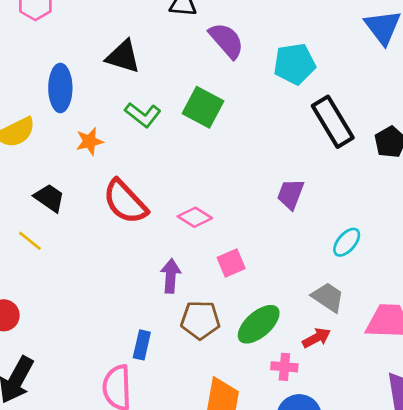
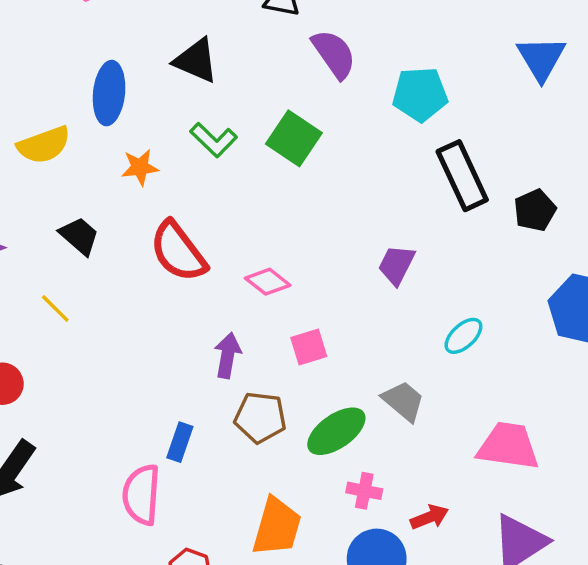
yellow line: (30, 241) -> (55, 309), moved
gray trapezoid: (328, 297) -> (403, 401), moved
red arrow: (316, 338) -> (429, 517), moved

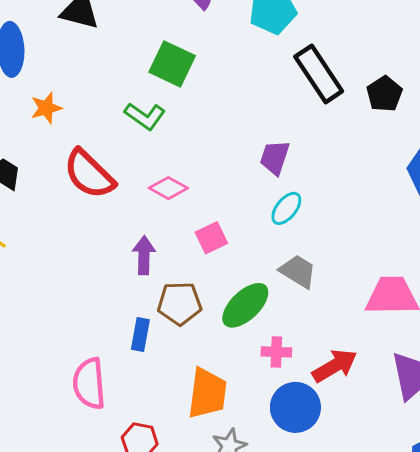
green L-shape: (214, 140) -> (145, 116), moved
cyan ellipse: (463, 336) -> (286, 208), moved
blue rectangle: (180, 442) -> (140, 335), moved
red arrow: (429, 517) -> (335, 366), size x1.4

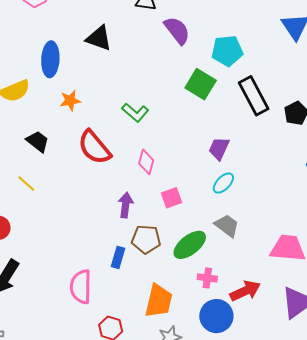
green square: (172, 64) -> (201, 84), moved
pink diamond: (168, 188) -> (146, 162), turned 70

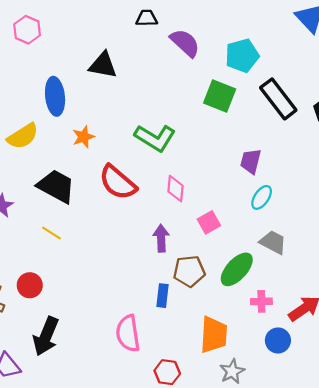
green L-shape: (135, 112) -> (155, 138), size x1.4
black trapezoid: (38, 141) -> (56, 186), size x1.5
blue circle: (216, 316) -> (278, 340), size x0.7

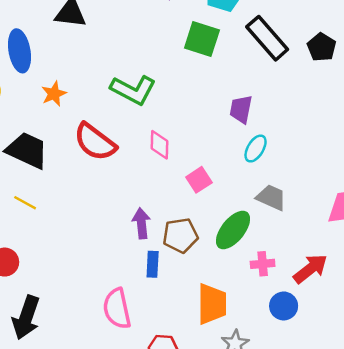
purple arrow: (161, 238) -> (141, 223), moved

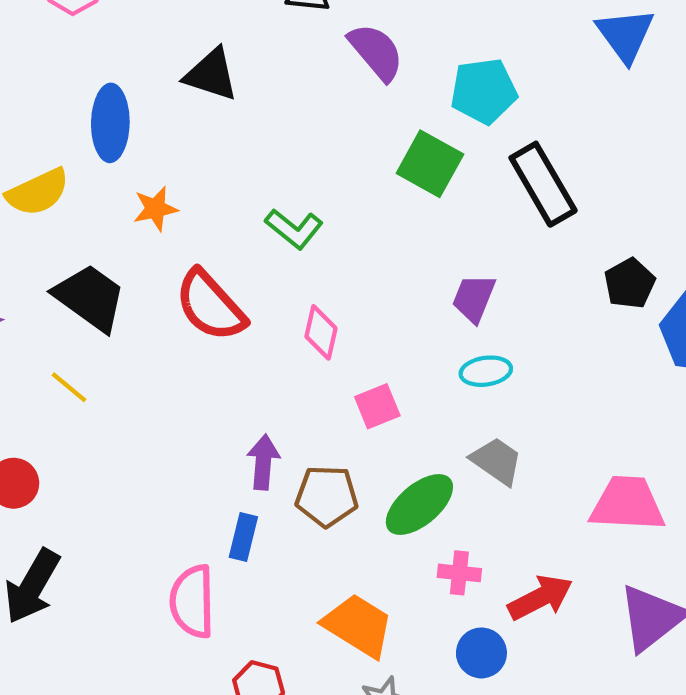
black pentagon: (322, 47) -> (630, 283), moved
green L-shape: (133, 90) -> (294, 229), size x0.7
cyan ellipse: (256, 149) -> (486, 371), turned 40
blue rectangle: (153, 264) -> (243, 537), moved
orange trapezoid: (212, 304) -> (358, 625), turned -69

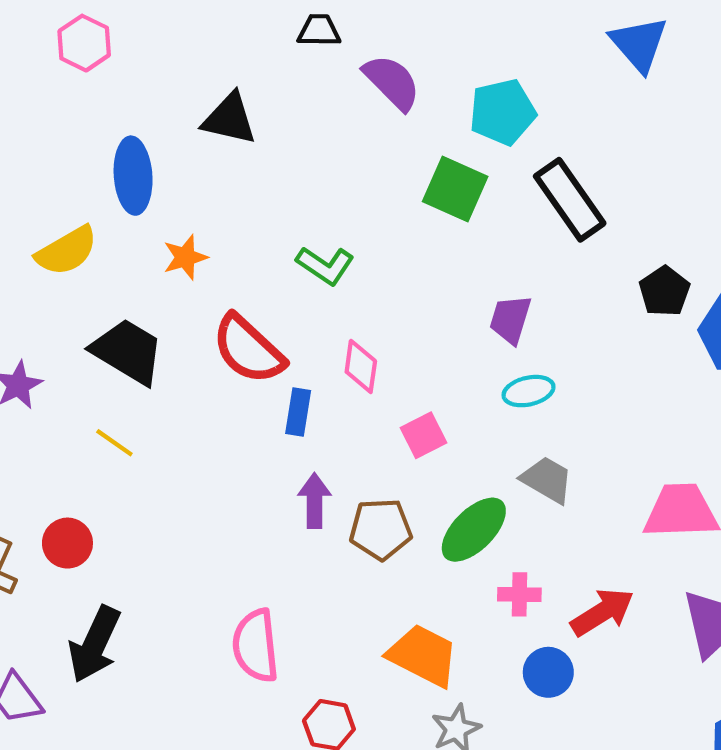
blue rectangle: (243, 537) -> (298, 412), moved

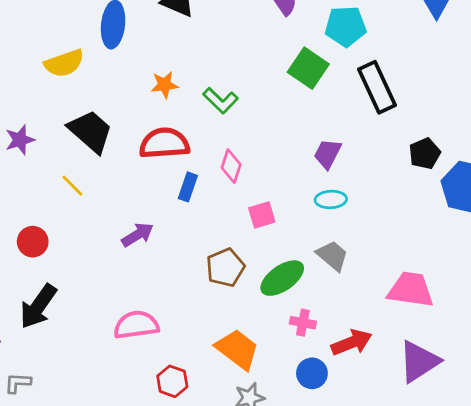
orange star: (185, 257) -> (165, 85), moved
red semicircle: (248, 349) -> (164, 143), turned 123
purple arrow: (314, 501) -> (138, 235), moved, turned 48
brown pentagon: (381, 529) -> (225, 268), turned -30
pink semicircle: (256, 646) -> (136, 325), turned 78

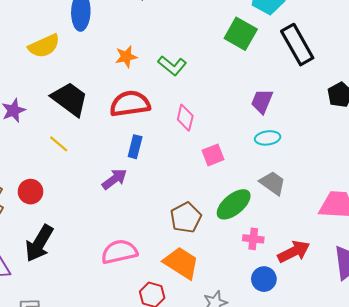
blue rectangle: (188, 187) -> (135, 147), moved
brown pentagon: (225, 268) -> (186, 218), moved
orange trapezoid: (237, 349) -> (181, 263), moved

